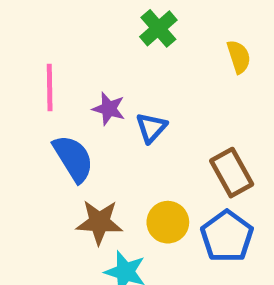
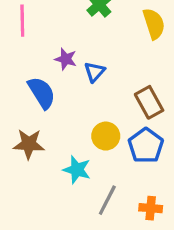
yellow semicircle: (239, 57) -> (154, 24), size x1.4
pink line: (50, 87) -> (22, 21), moved
brown star: (99, 222) -> (29, 144), moved

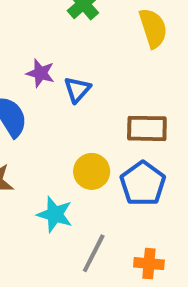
brown rectangle: (149, 102) -> (147, 128), turned -60

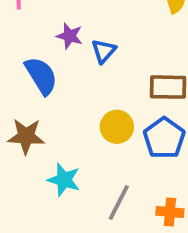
cyan star: (55, 214) -> (64, 180), moved

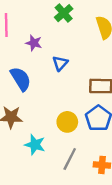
purple star: (70, 36) -> (34, 43), moved
yellow circle: (117, 127) -> (67, 122), moved

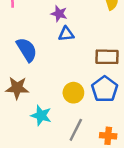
purple star: (34, 43) -> (59, 14), moved
blue triangle: (60, 63) -> (66, 34), turned 42

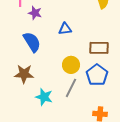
purple star: (59, 14) -> (35, 13), moved
yellow circle: (73, 93) -> (71, 65), moved
gray line: (76, 130) -> (71, 88), moved

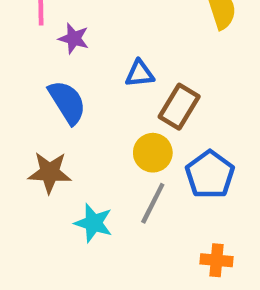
brown rectangle: (99, 48) -> (179, 107), moved, turned -60

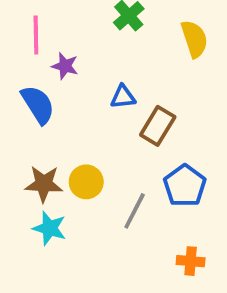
blue semicircle: (67, 102) -> (38, 105), moved
yellow circle: (153, 153) -> (86, 182), moved
cyan star: (94, 223) -> (50, 228), moved

